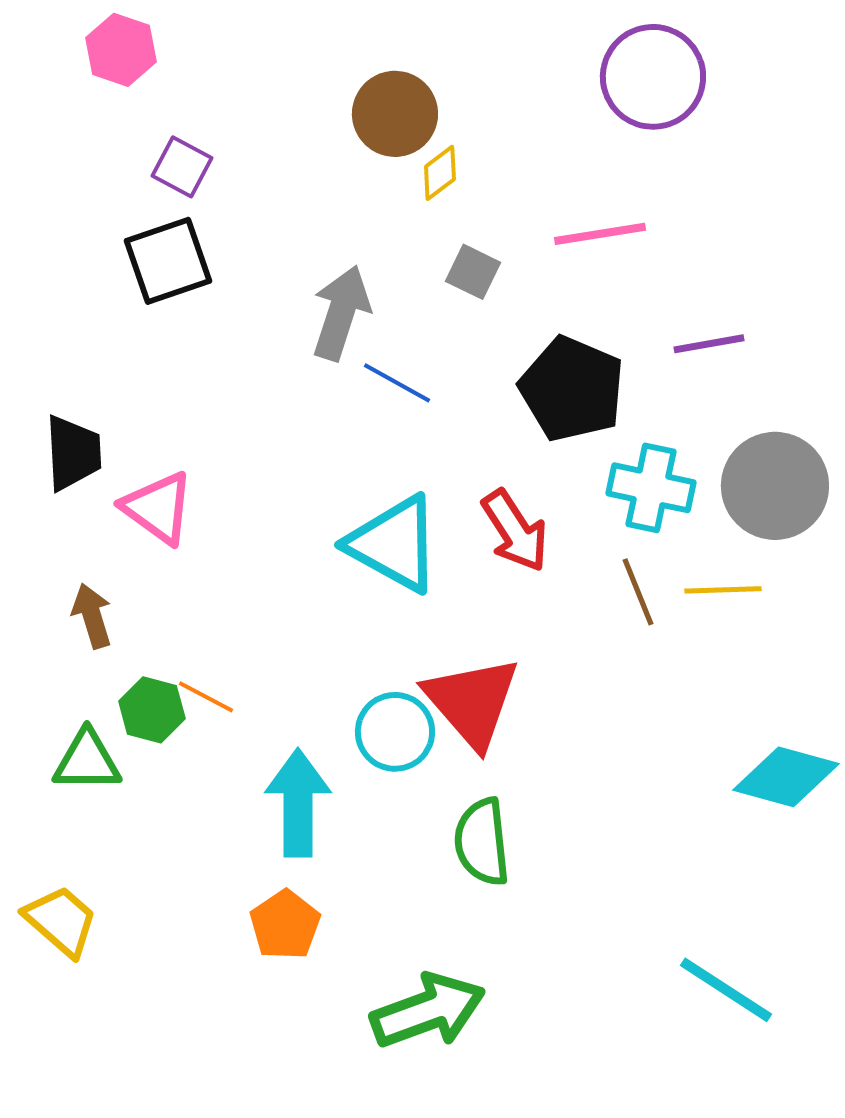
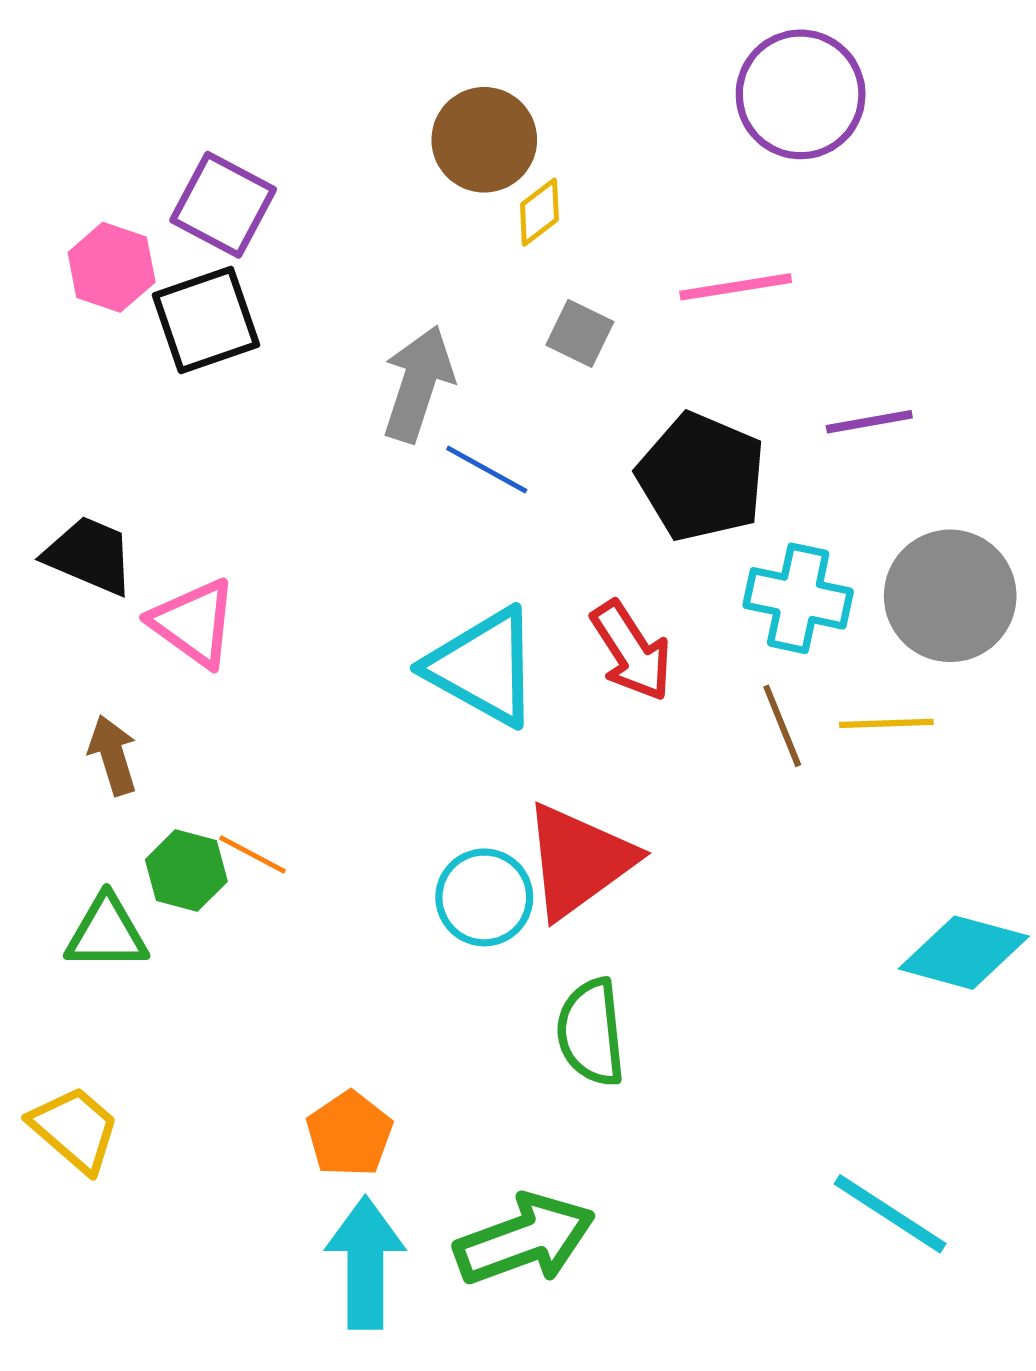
pink hexagon: (121, 50) -> (112, 267), moved
purple square: (182, 167) -> (223, 205), size x1.4
black trapezoid: (73, 453) -> (90, 555), turned -64
red triangle: (472, 702) -> (579, 861), turned 35
cyan arrow: (298, 803) -> (365, 1263), moved

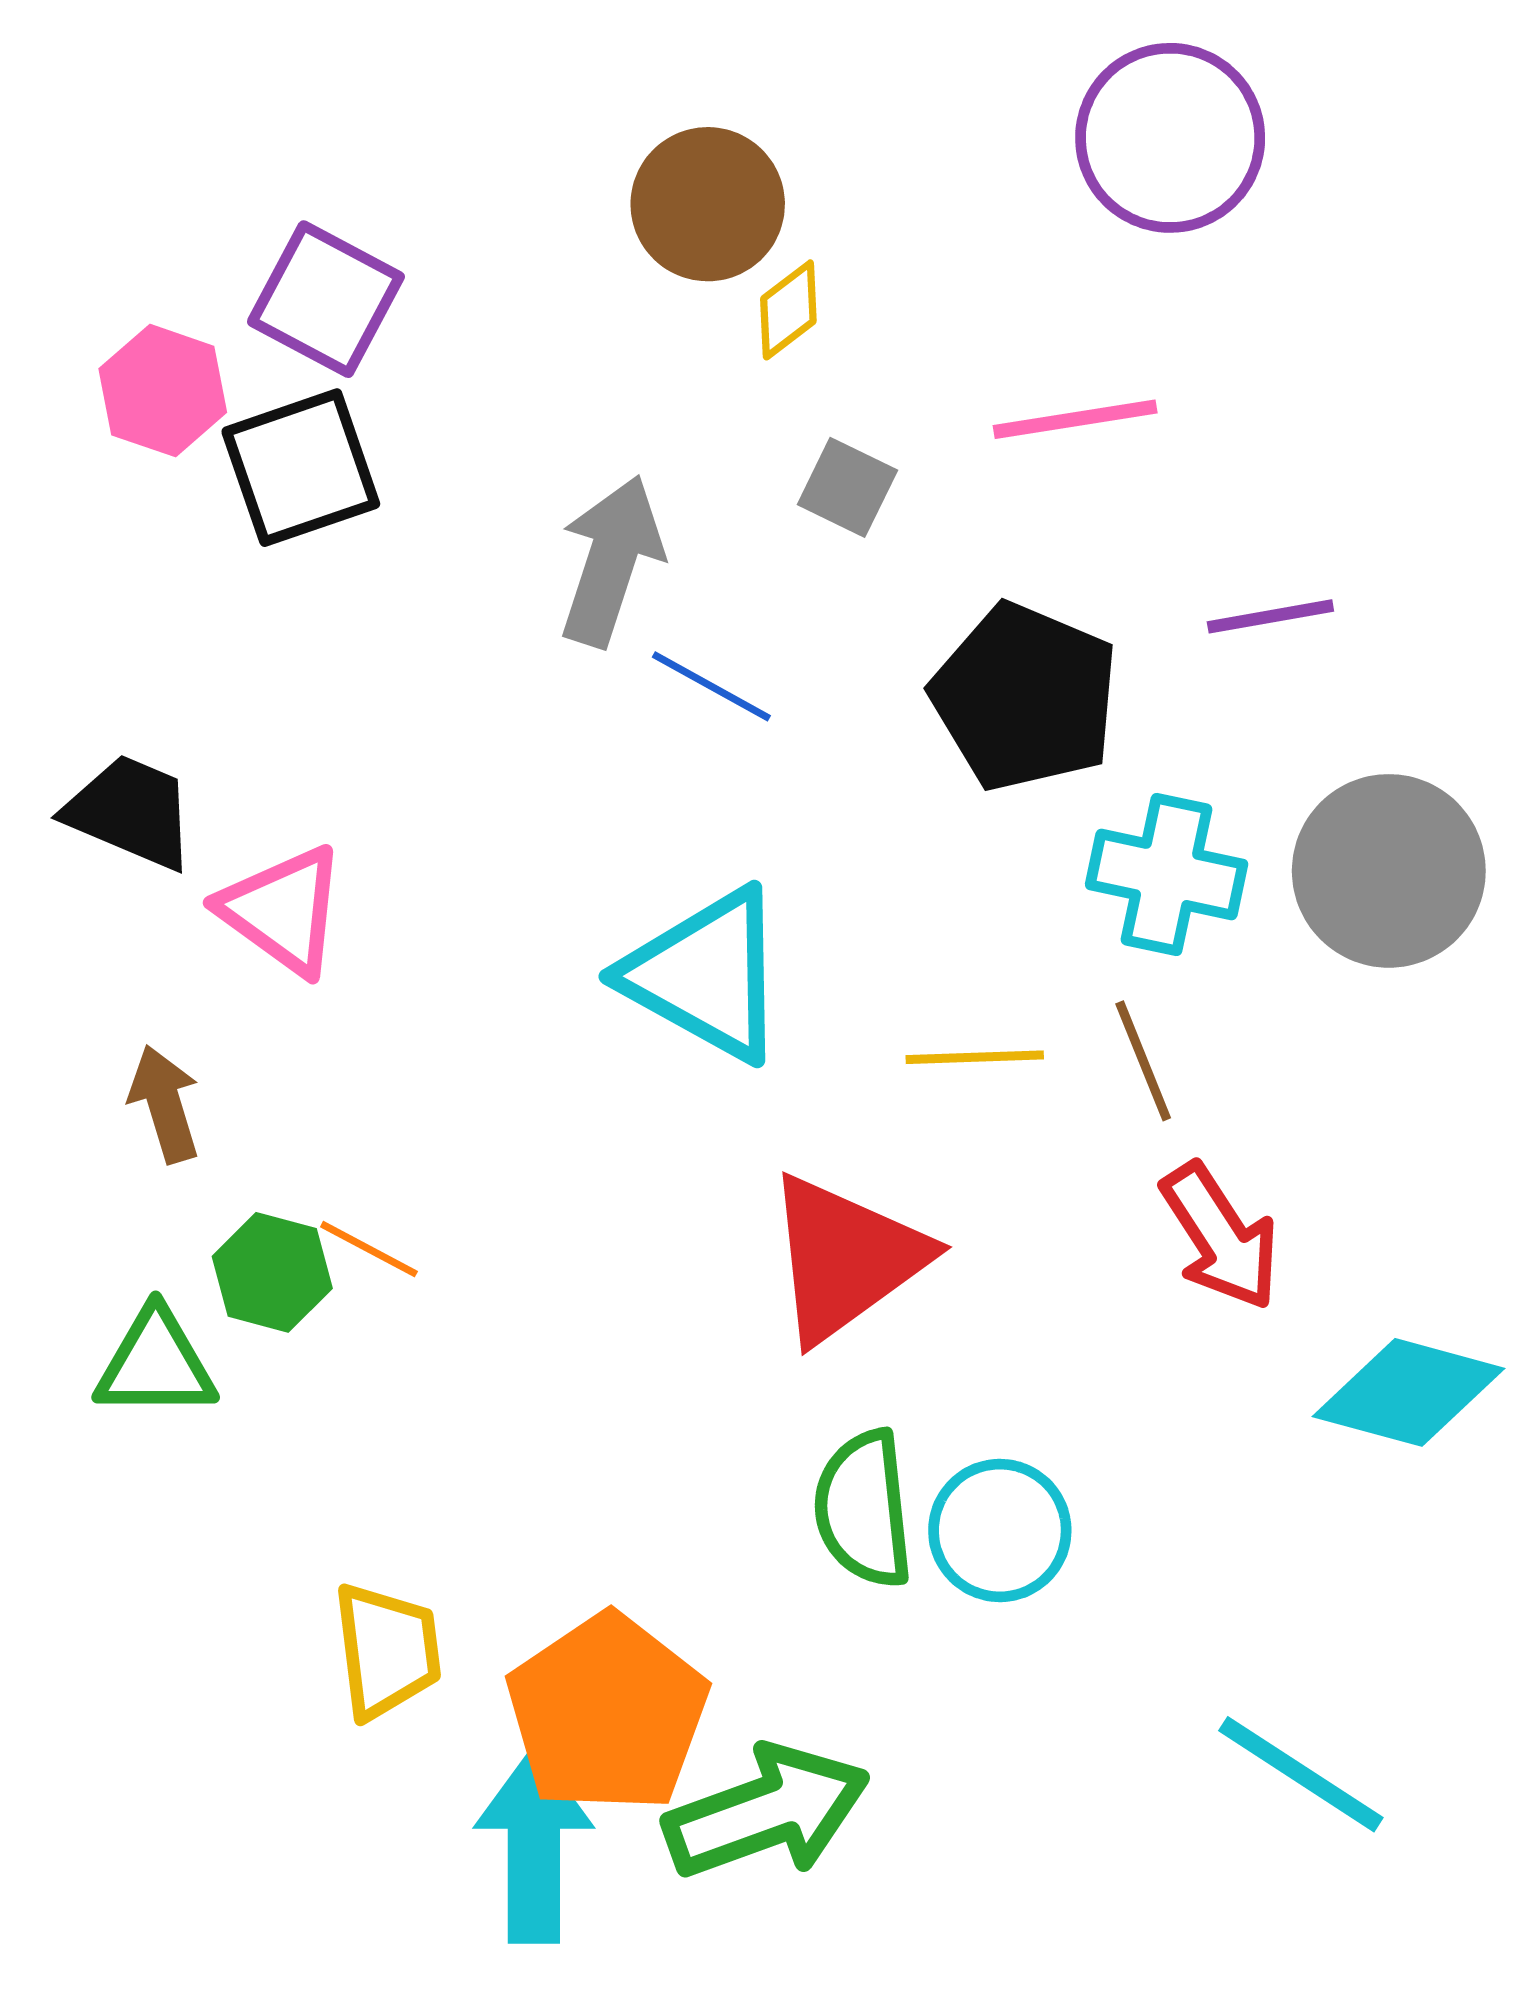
red arrow: (631, 651) -> (1220, 1237), moved
yellow line: (886, 723) -> (975, 1057), moved
cyan circle: (484, 897) -> (1000, 1530), moved
yellow trapezoid: (75, 1129) -> (387, 1651), moved, turned 42
orange pentagon: (349, 1134) -> (607, 1713), moved, size x1.6

